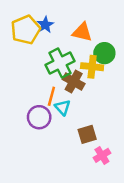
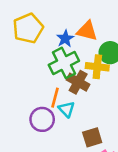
blue star: (45, 25) -> (65, 39), moved

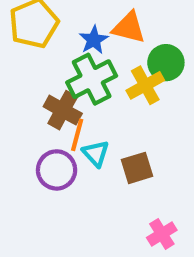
yellow cross: (97, 67) -> (145, 85), turned -35
brown cross: (78, 82) -> (63, 110), moved
brown square: (92, 137) -> (137, 168), moved

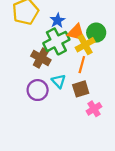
orange triangle: (129, 28) -> (76, 33), moved
orange line: (77, 135) -> (82, 65), moved
pink cross: (162, 234) -> (94, 109), moved

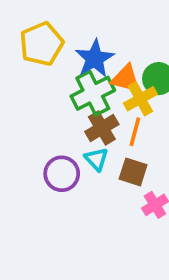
blue star: (57, 20) -> (95, 59), size x1.5
brown cross: (41, 58) -> (102, 128), moved, turned 30
brown square: (81, 89) -> (133, 172), turned 35

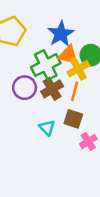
blue star: (95, 59) -> (61, 34), moved
cyan triangle: (96, 159) -> (47, 128), moved
purple circle: (62, 174) -> (25, 88), moved

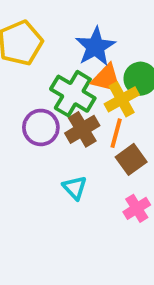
green cross: (46, 65) -> (73, 94), turned -32
brown square: (73, 119) -> (131, 159), moved, turned 36

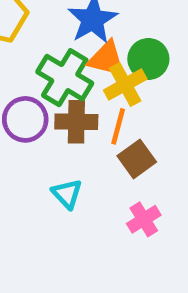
brown cross: (82, 129) -> (76, 122), turned 32

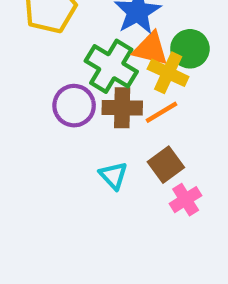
yellow cross: (125, 85) -> (168, 73), turned -36
orange line: (118, 126) -> (162, 112), turned 44
brown square: (137, 159) -> (166, 165), moved

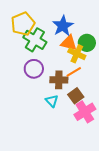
green cross: (111, 66) -> (35, 40), moved
brown cross: (122, 108) -> (59, 80), moved
pink cross: (186, 200) -> (85, 112), size x1.5

